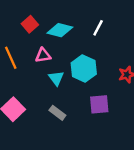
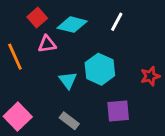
pink triangle: (43, 55) -> (47, 44), moved

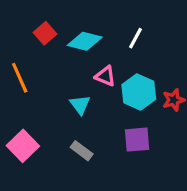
pink triangle: (47, 44) -> (105, 76), moved, turned 30
cyan hexagon: (100, 69) -> (139, 92), moved

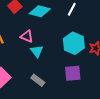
pink triangle: (105, 76) -> (27, 36), moved

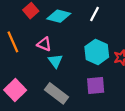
gray rectangle: (38, 80) -> (57, 93), size x1.5

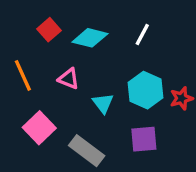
cyan triangle: (55, 61) -> (103, 103), moved
pink square: (15, 90) -> (39, 128), moved

